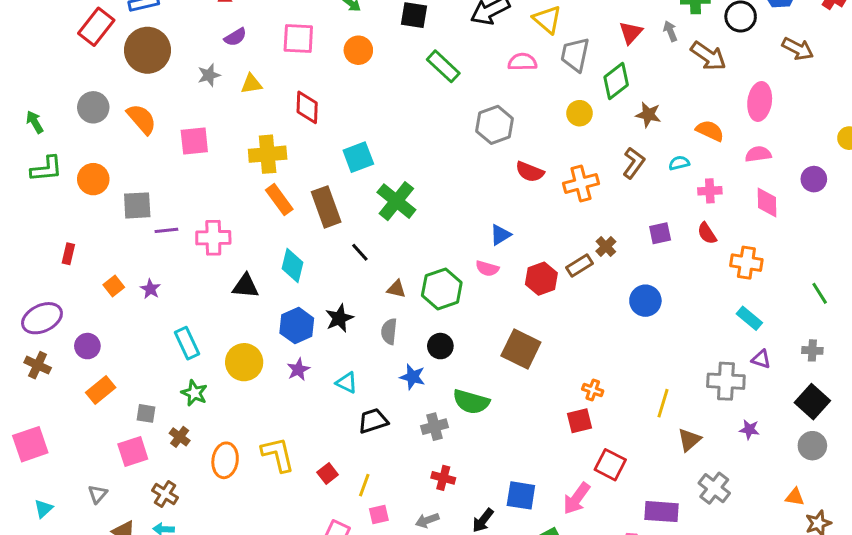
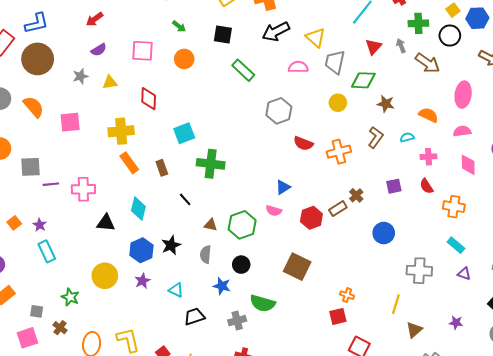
green diamond: (616, 81) -> (363, 80), turned 40
green cross: (396, 201) -> (211, 164), turned -32
brown rectangle: (326, 207) -> (162, 168), size x0.6
cyan rectangle: (187, 343) -> (47, 251), moved
gray cross: (726, 381) -> (419, 271), moved

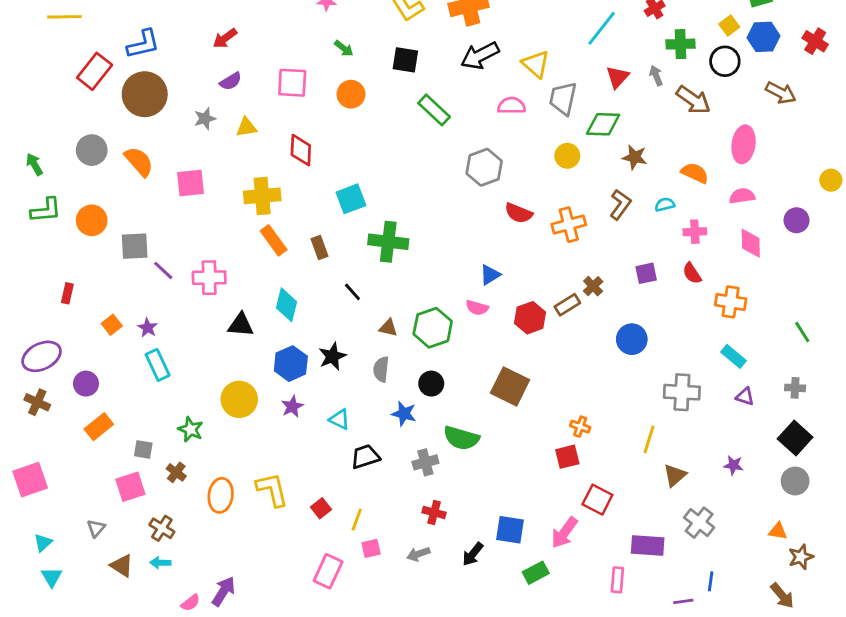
purple line: (51, 184) -> (163, 270), turned 49

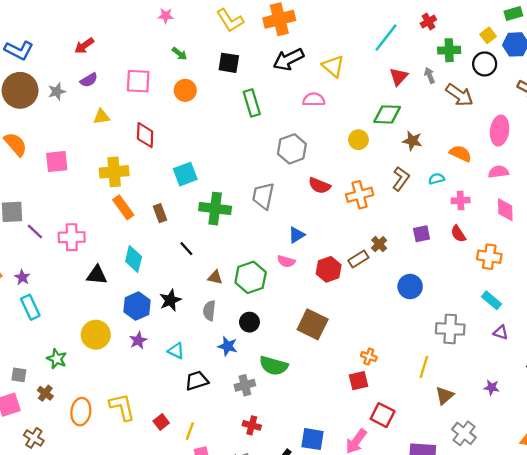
blue L-shape: (143, 44) -> (19, 50), turned 40
gray trapezoid: (563, 98) -> (263, 196), moved
green rectangle: (434, 110) -> (252, 103), turned 30
gray star: (205, 119) -> (57, 91), moved

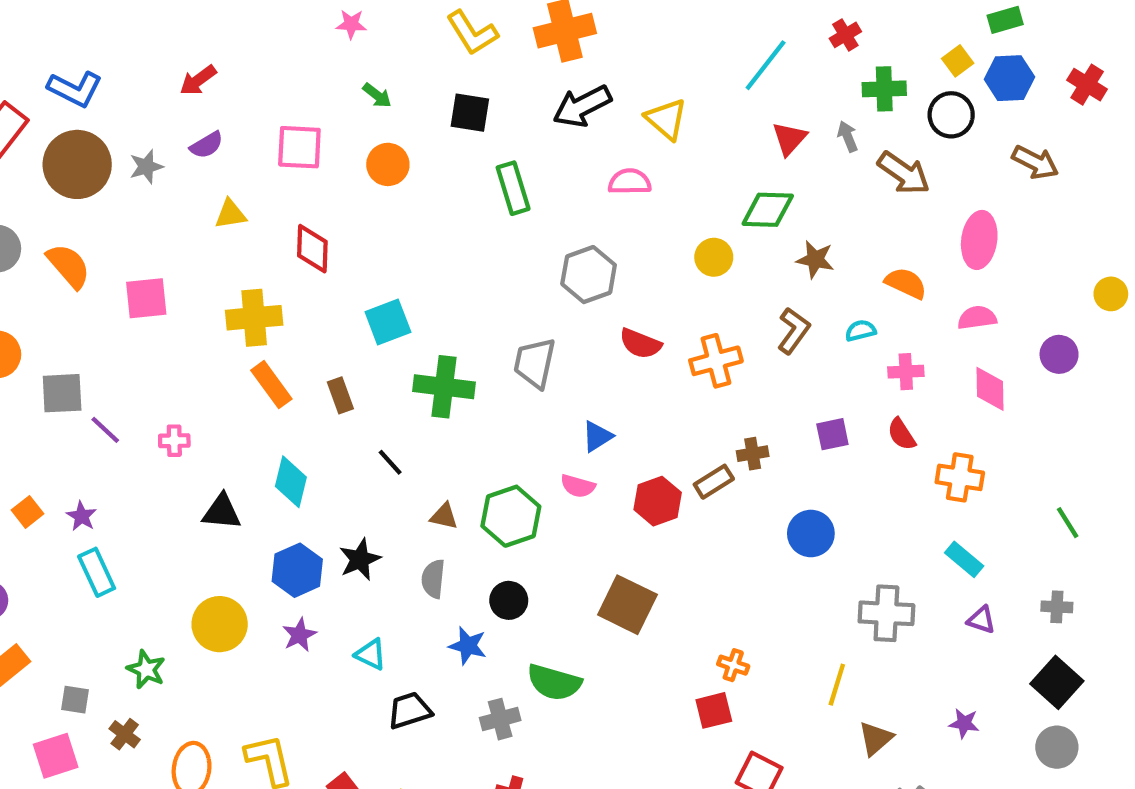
pink cross: (72, 237) -> (174, 441), size x0.6
brown cross: (379, 244) -> (753, 454), turned 35

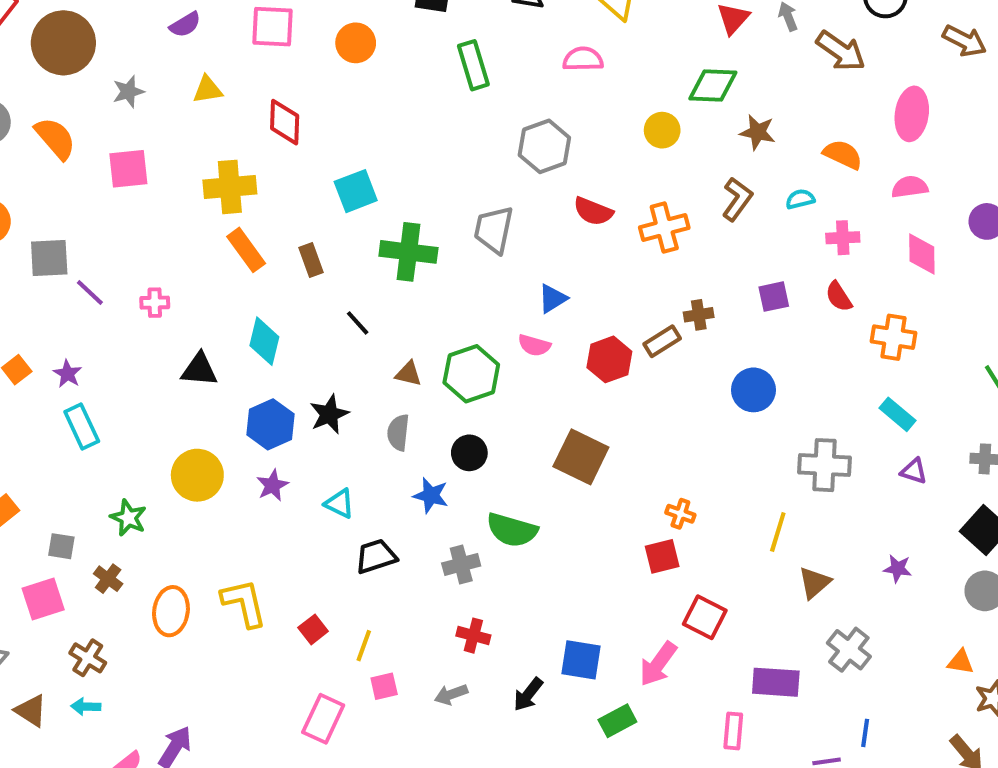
gray star: (146, 167) -> (128, 92), moved

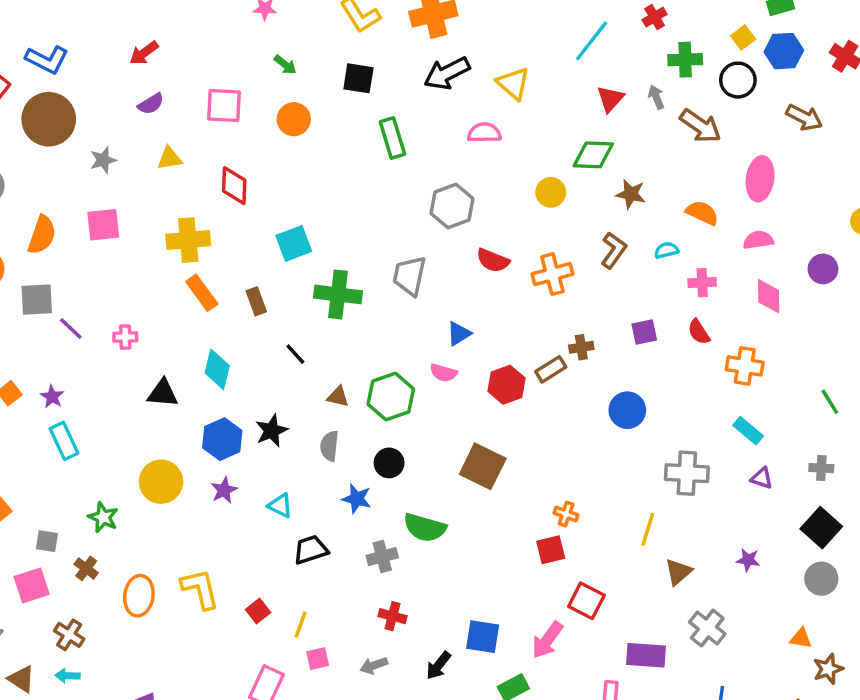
orange semicircle: (55, 138) -> (42, 235), moved, turned 60

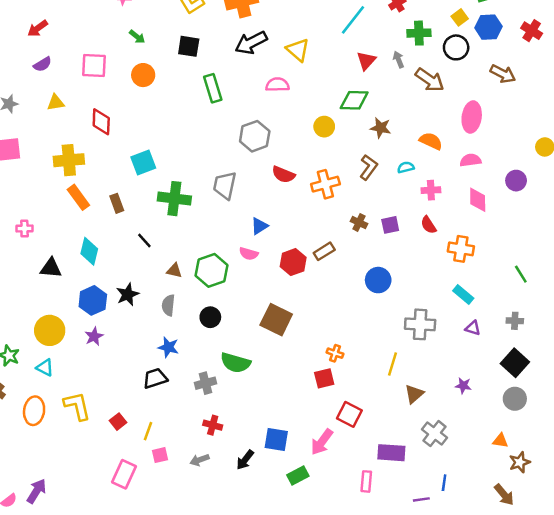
brown cross: (581, 347) -> (359, 223), moved, turned 35
blue star: (357, 499) -> (168, 347), moved
cyan triangle: (280, 505) -> (45, 368), moved

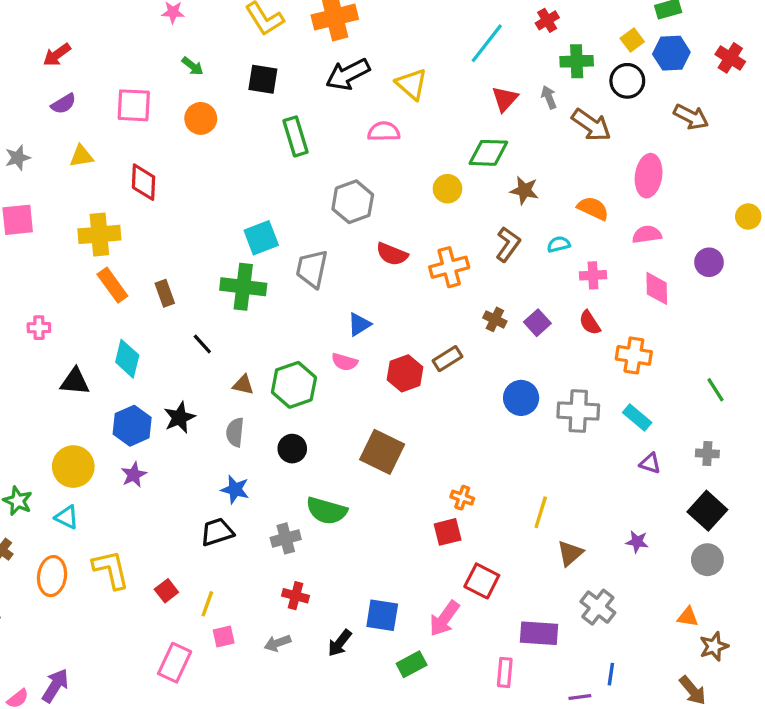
cyan square: (143, 163) -> (261, 238), moved
purple square: (390, 225) -> (537, 323), turned -30
gray cross: (420, 324) -> (578, 411), moved

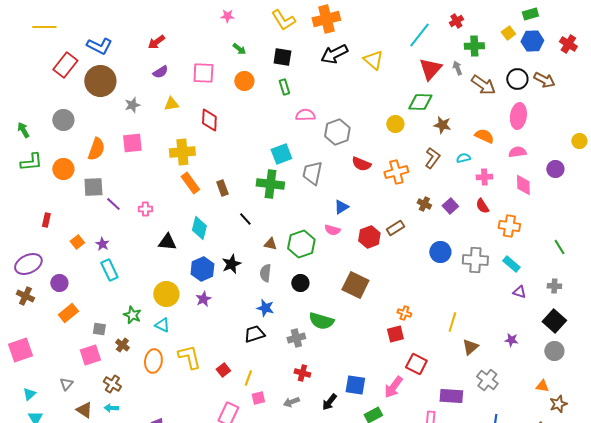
black circle: (627, 81) -> (517, 79), moved
red triangle: (505, 99) -> (430, 69), size x1.4
pink semicircle: (384, 132) -> (305, 115), moved
green rectangle: (296, 136) -> (284, 87), moved, size x0.7

